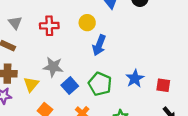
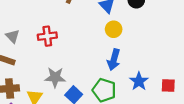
yellow circle: (87, 23) -> (114, 29), moved
blue arrow: (99, 45) -> (114, 60), moved

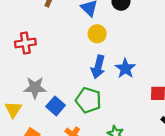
blue star: (139, 81) -> (125, 68), moved

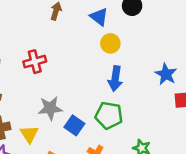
blue star: (125, 68) -> (166, 74), moved

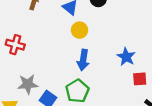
red cross: (35, 62) -> (15, 45), turned 30
green pentagon: (109, 115) -> (77, 91), turned 30

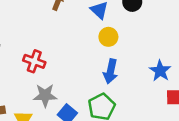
red cross: (15, 45) -> (34, 61), moved

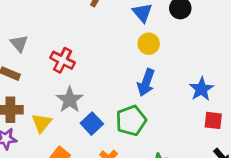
gray star: (45, 95) -> (70, 100), turned 30

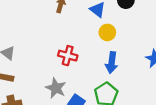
red cross: (63, 60) -> (68, 56), moved

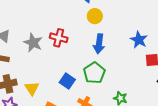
gray star: (56, 88) -> (33, 43), moved

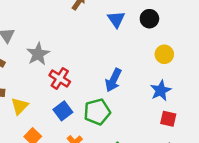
yellow circle: (95, 16) -> (164, 54), moved
red cross: (59, 38) -> (60, 78), moved

